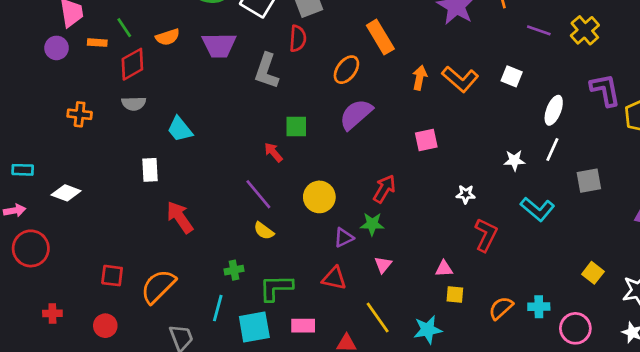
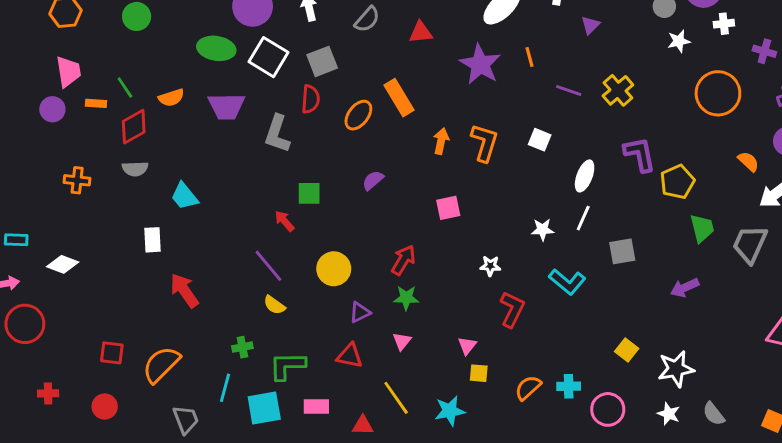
orange ellipse: (346, 70) -> (358, 115), moved
orange L-shape: (460, 79) -> (485, 143), turned -114
purple semicircle: (356, 114) -> (373, 180), size x0.6
green star: (372, 224) -> (406, 298), moved
pink triangle: (444, 269) -> (467, 346), turned -48

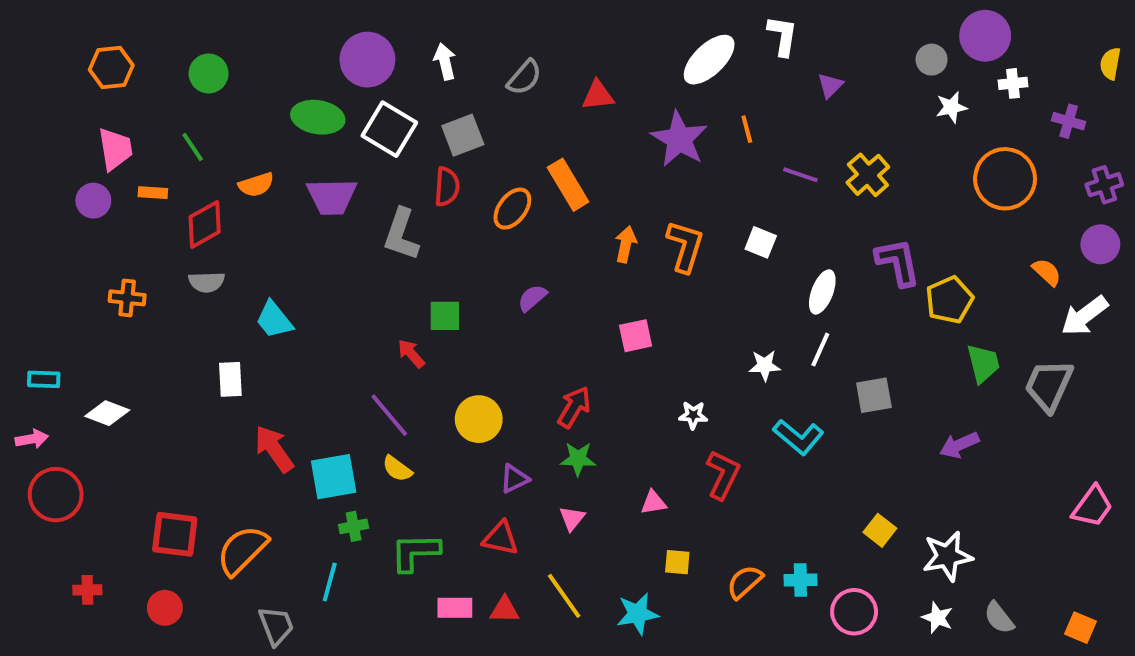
green line: (125, 88) -> (193, 147), moved
pink triangle: (467, 346) -> (653, 503), moved, turned 42
red square: (112, 353) -> (175, 534), size x1.4
cyan square: (264, 408) -> (334, 477), moved
red triangle: (363, 425) -> (504, 610), moved

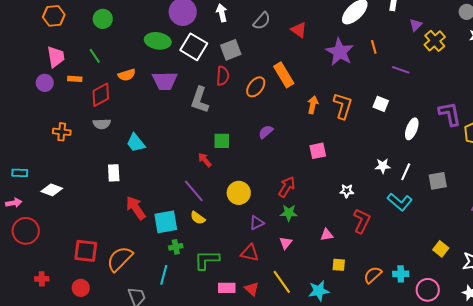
red triangle: (598, 95) -> (299, 30), turned 42
yellow cross: (868, 175) -> (435, 41), moved
white line: (820, 350) -> (406, 172), moved
red triangle: (504, 610) -> (252, 289), turned 42

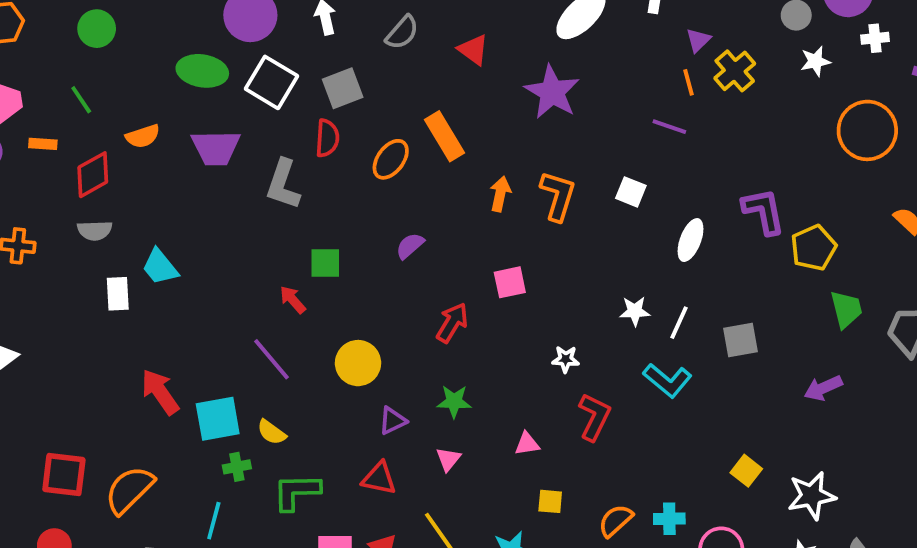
orange line: (374, 47) -> (689, 82), moved
white rectangle: (114, 173) -> (118, 294), moved
red arrow: (287, 187) -> (452, 323), moved
yellow semicircle: (198, 218) -> (272, 432), moved

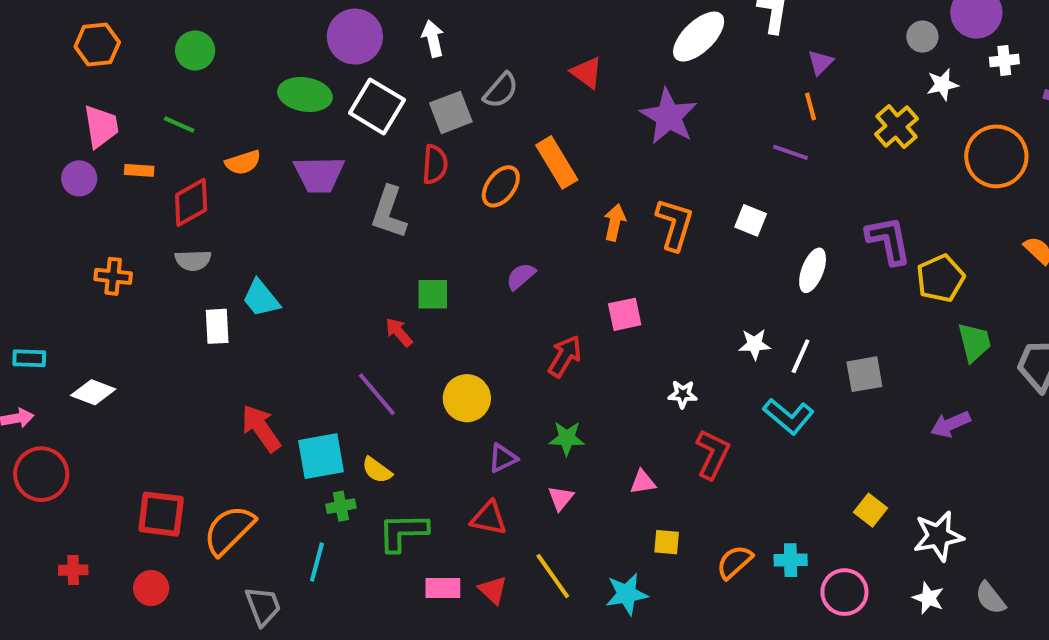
gray semicircle: (402, 32) -> (501, 90), moved
yellow cross: (735, 71) -> (896, 126), moved
green line: (81, 100) -> (179, 124), turned -32

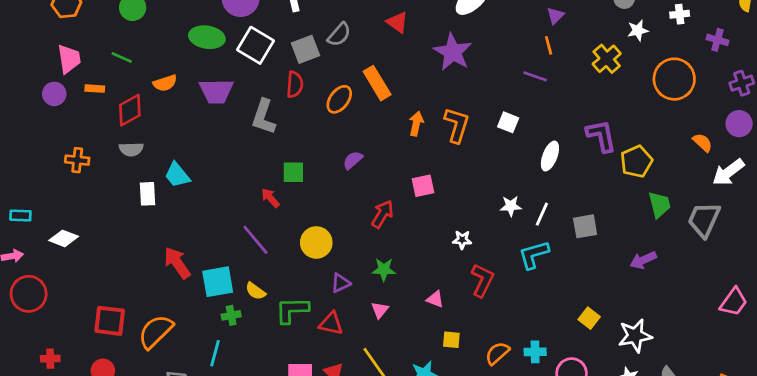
cyan L-shape: (789, 416) -> (534, 255), turned 124
pink triangle: (643, 482) -> (435, 299), turned 30
green L-shape: (403, 532) -> (292, 310), moved

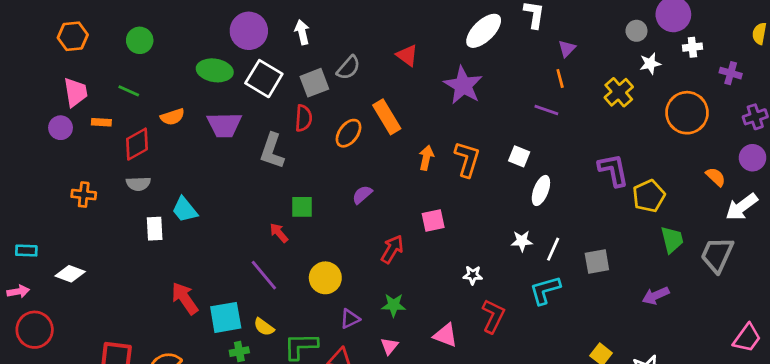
white ellipse: (550, 156) -> (541, 190), moved
pink triangle: (435, 299) -> (445, 335), size x1.4

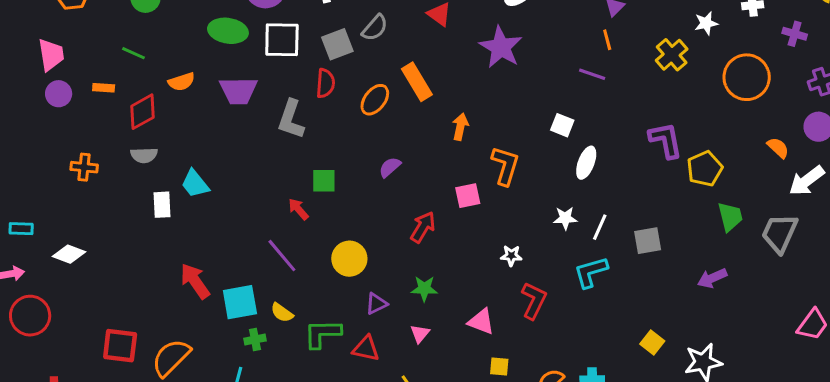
white square: (264, 79) -> (282, 40), turned -30
pink trapezoid: (76, 92) -> (51, 55), moved
orange L-shape: (467, 159) -> (505, 166), moved

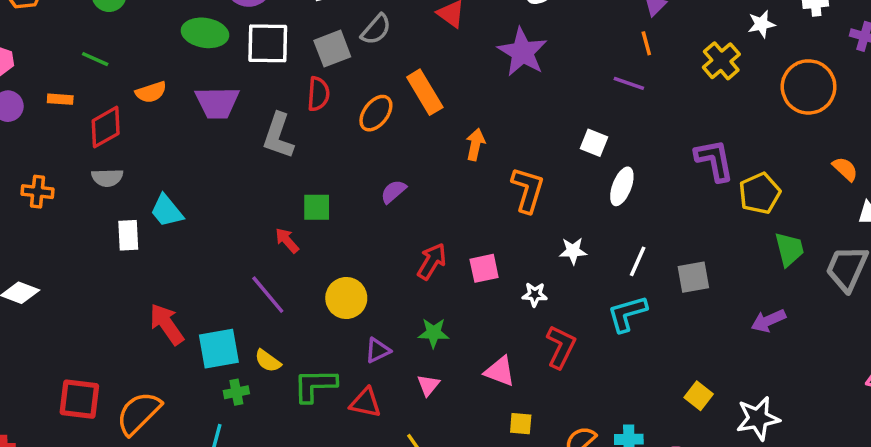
pink square: (468, 196) -> (484, 268), moved
white star: (565, 218) -> (573, 251), moved

